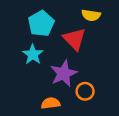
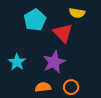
cyan star: (33, 54) -> (17, 62), moved
orange circle: (85, 91) -> (71, 87), moved

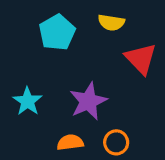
yellow semicircle: (77, 13) -> (111, 23), moved
red triangle: (63, 33) -> (141, 59), moved

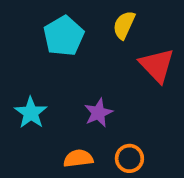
yellow semicircle: (111, 23) -> (124, 25), turned 105
purple star: (88, 101) -> (98, 113), size x0.7

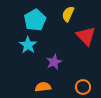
cyan star: (31, 113) -> (28, 45), moved
orange circle: (129, 158) -> (83, 87), moved

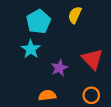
red triangle: (86, 36) -> (92, 59), moved

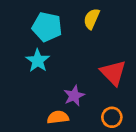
cyan pentagon: (38, 22) -> (47, 27), turned -30
purple star: (59, 68) -> (74, 96), moved

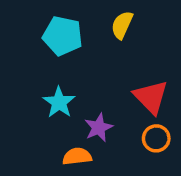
cyan star: (38, 61) -> (59, 102), moved
orange circle: (112, 117) -> (156, 138), moved

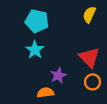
yellow semicircle: (122, 25) -> (89, 15), moved
cyan star: (59, 102) -> (35, 50), moved

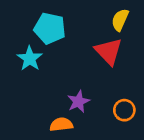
cyan star: (35, 50) -> (30, 59), moved
red triangle: (89, 57) -> (109, 51), moved

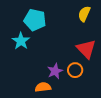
red triangle: (109, 51) -> (86, 49), moved
orange circle: (124, 110) -> (75, 70), moved

